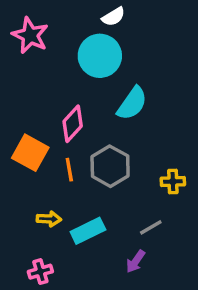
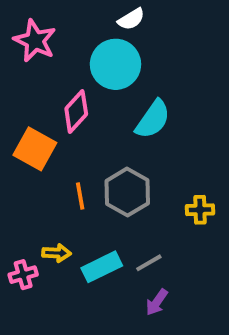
pink diamond: (73, 124) -> (76, 111), moved
orange square: (30, 153) -> (35, 149), moved
gray line: (151, 227) -> (149, 263), moved
pink cross: (40, 272) -> (23, 275), moved

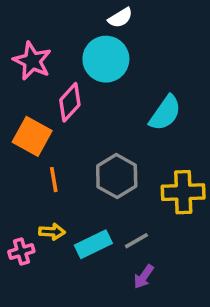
pink star: (35, 41) -> (32, 61), moved
cyan semicircle: (153, 119) -> (165, 113), moved
orange line: (80, 196) -> (54, 180), moved
yellow cross: (200, 210) -> (183, 192), size x1.6

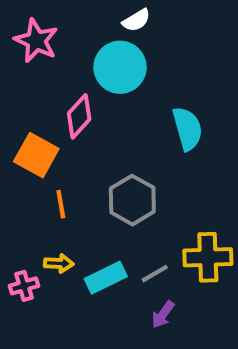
pink star: (32, 61) -> (36, 41), moved
cyan semicircle: (165, 113) -> (187, 129), turned -51
yellow cross: (183, 192) -> (208, 257), moved

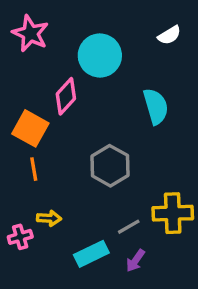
white semicircle: (136, 20) -> (169, 35), moved
orange line: (61, 204) -> (34, 169), moved
cyan rectangle: (106, 278) -> (91, 254), moved

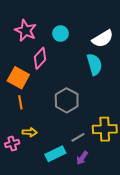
pink star: (30, 33) -> (26, 30), moved
white semicircle: (169, 35) -> (103, 39), moved, size x1.5
cyan circle: (100, 56) -> (61, 34), size x0.6

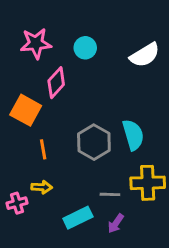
pink star: (26, 30) -> (36, 43), turned -30
cyan semicircle: (94, 64) -> (133, 135), moved
orange line: (20, 102) -> (43, 149), moved
gray line: (78, 137) -> (110, 194), turned 32

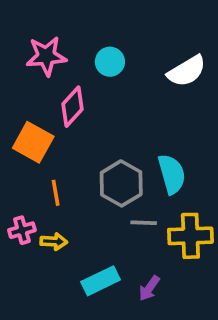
gray line: (110, 194) -> (144, 223), moved
pink cross: (17, 203) -> (22, 230), moved

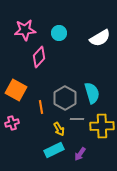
orange square: (33, 142) -> (16, 90), moved
orange line: (56, 193) -> (41, 107), moved
yellow arrow: (54, 241) -> (59, 129), moved, turned 56

